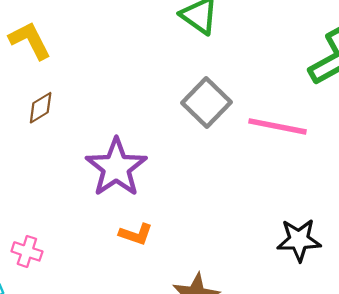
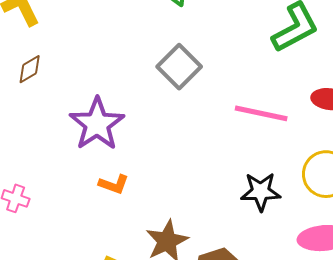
pink line: (277, 126) -> (261, 113), moved

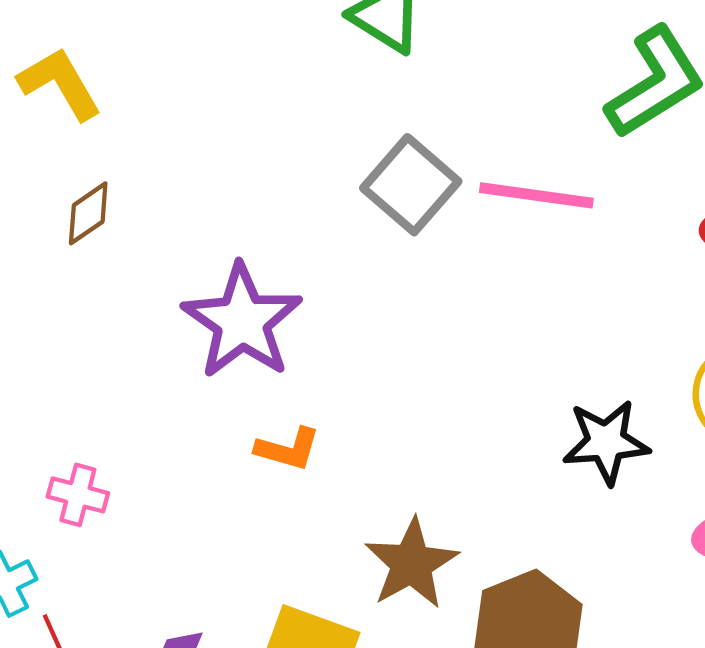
pink line: (261, 113) -> (536, 195), moved

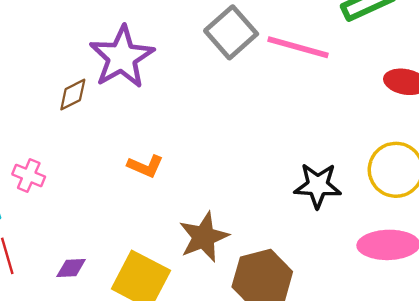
brown diamond: (88, 213) -> (73, 95), moved
purple star: (242, 321) -> (122, 57), moved

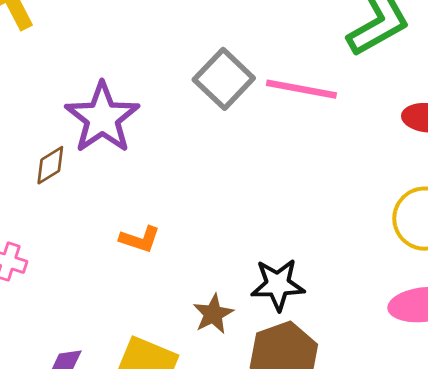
black star: (318, 186) -> (278, 285), moved
brown star: (204, 237) -> (213, 314), size x0.7

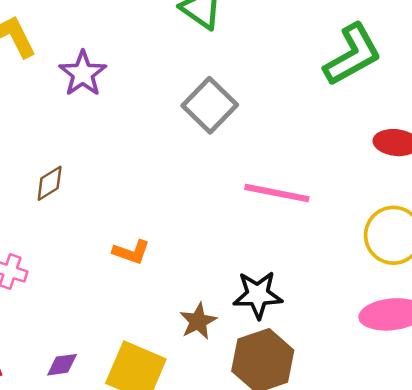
pink line: (301, 89) -> (277, 193), moved
purple star: (102, 118) -> (83, 74), moved, size x0.7

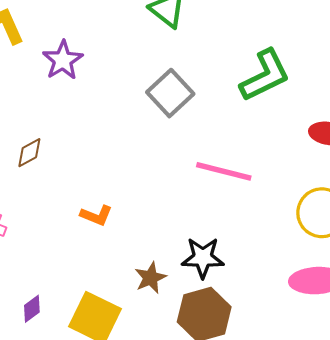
green L-shape: (352, 55) -> (265, 75), moved
purple diamond: (62, 365) -> (32, 309), turned -32

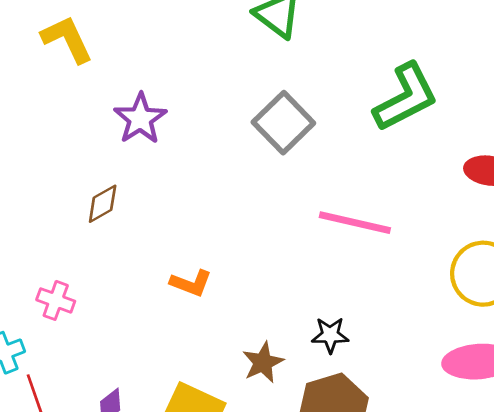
purple star: (63, 60) -> (140, 119), moved
black star: (203, 258) -> (330, 335), size x0.7

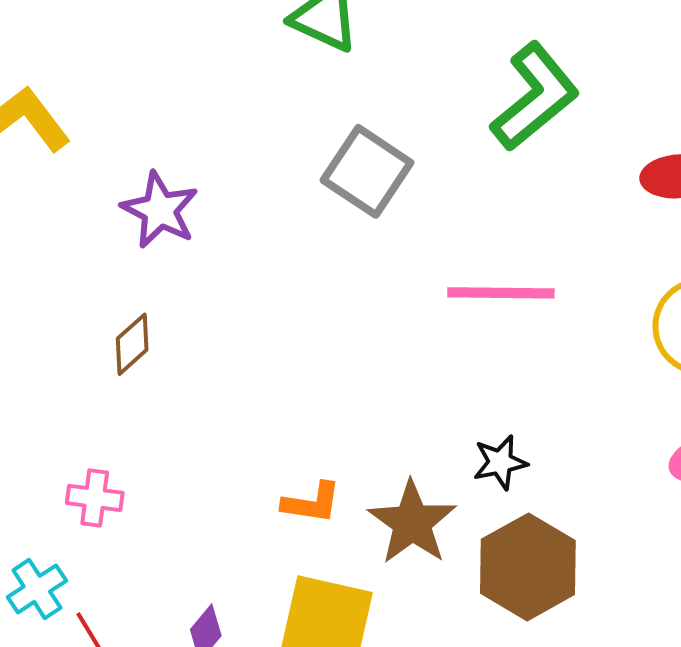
orange L-shape: (191, 283) -> (312, 503), moved
brown star: (263, 362) -> (412, 523), size x1.4

